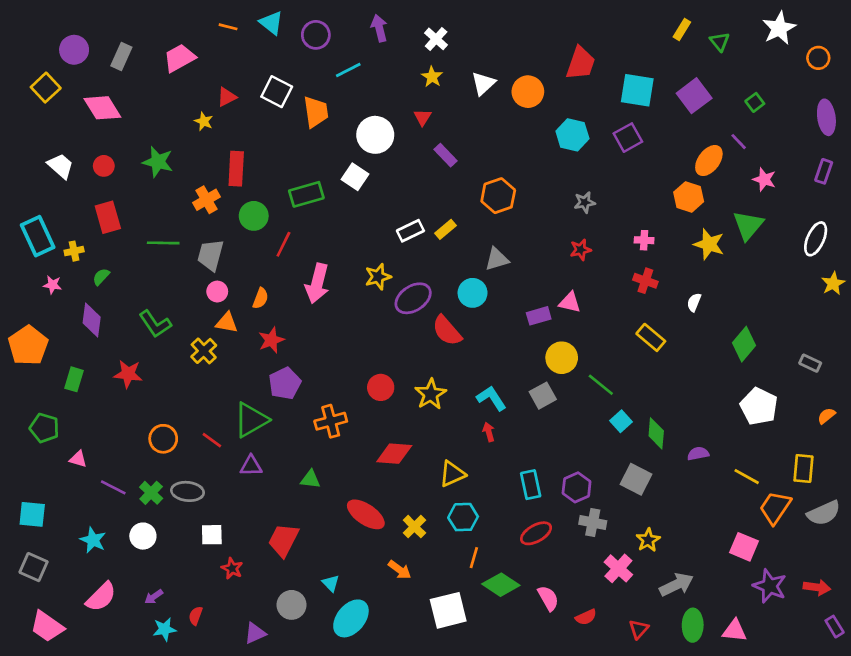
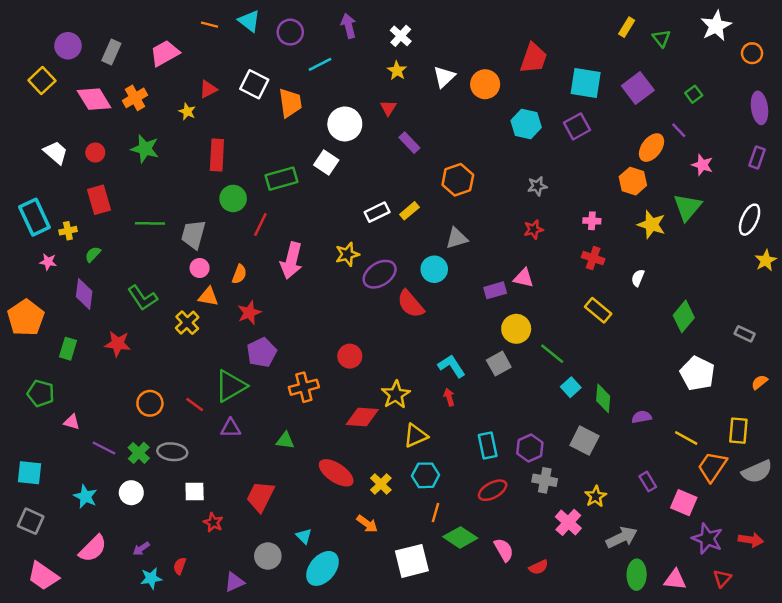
orange cross: (206, 200) -> (135, 98), moved
yellow star: (431, 394) -> (396, 395), moved
purple rectangle: (835, 627) -> (648, 482), moved
red triangle: (639, 629) -> (722, 578), moved

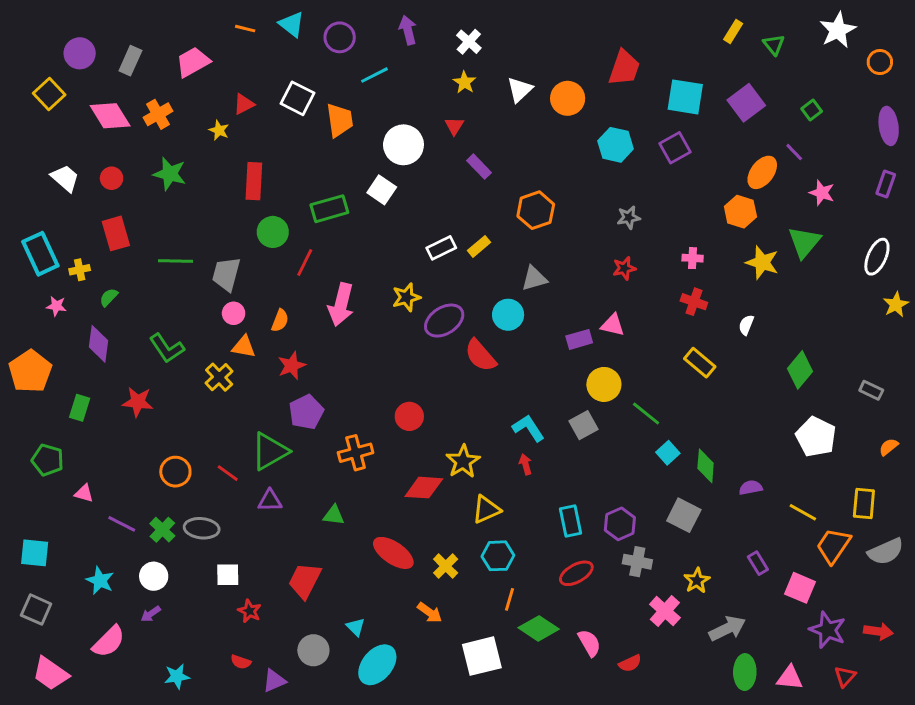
purple arrow: (141, 549) -> (151, 614), moved
red semicircle: (180, 566) -> (241, 662), moved, turned -91

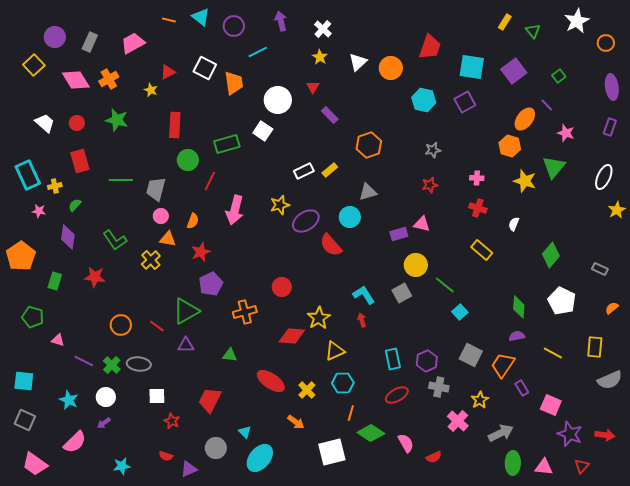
green diamond: (706, 466) -> (519, 307), moved
orange trapezoid: (833, 546) -> (503, 365), moved

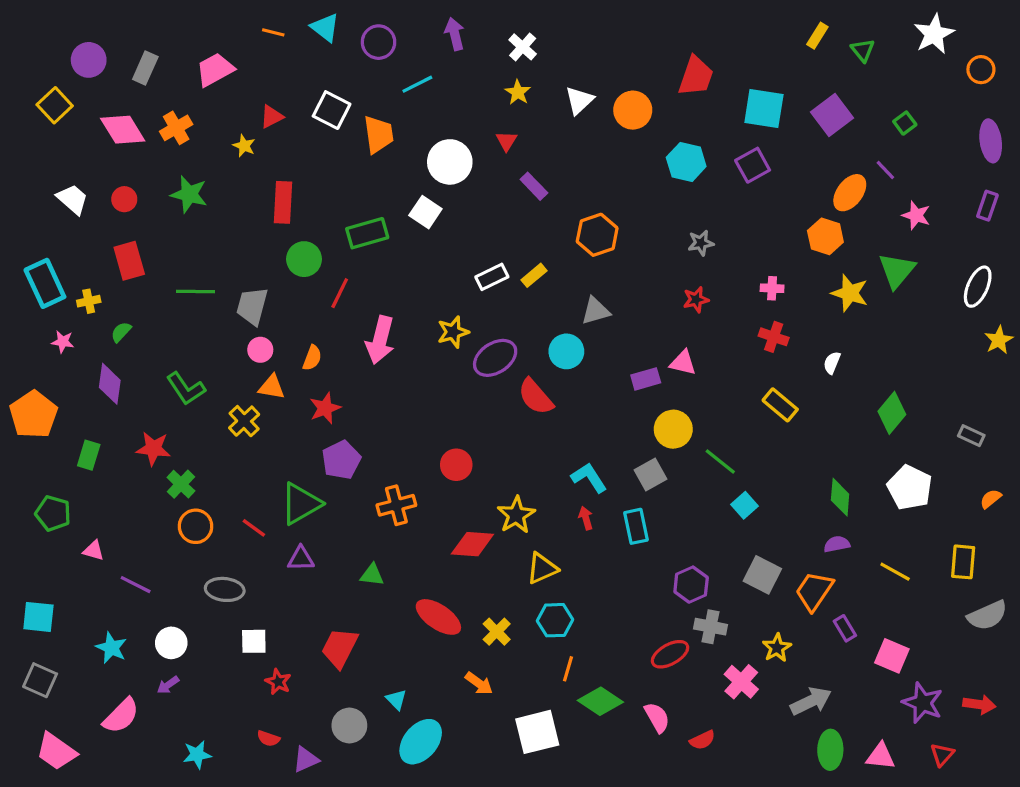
cyan rectangle: (393, 359) -> (636, 526), moved
green cross: (112, 365) -> (181, 484), moved
red ellipse: (397, 395) -> (670, 654), moved

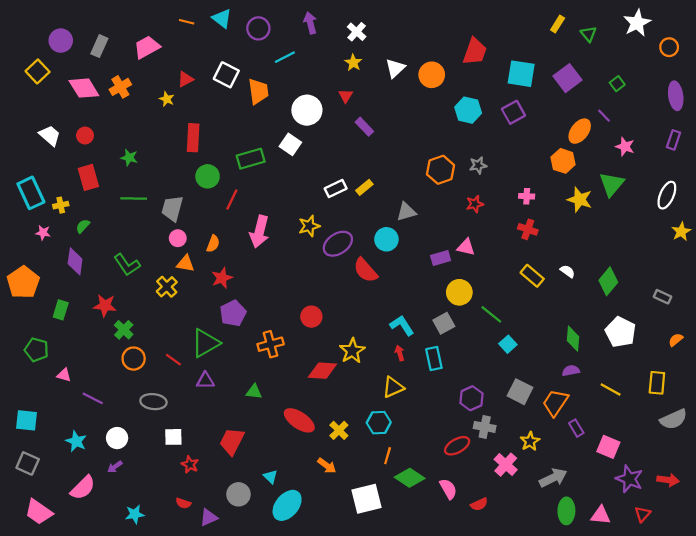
green star: (189, 194) -> (129, 158), moved, size x0.7
orange hexagon: (597, 235) -> (441, 170), moved
white semicircle: (832, 363) -> (568, 271), moved, turned 104
yellow triangle: (542, 568) -> (393, 387), moved

